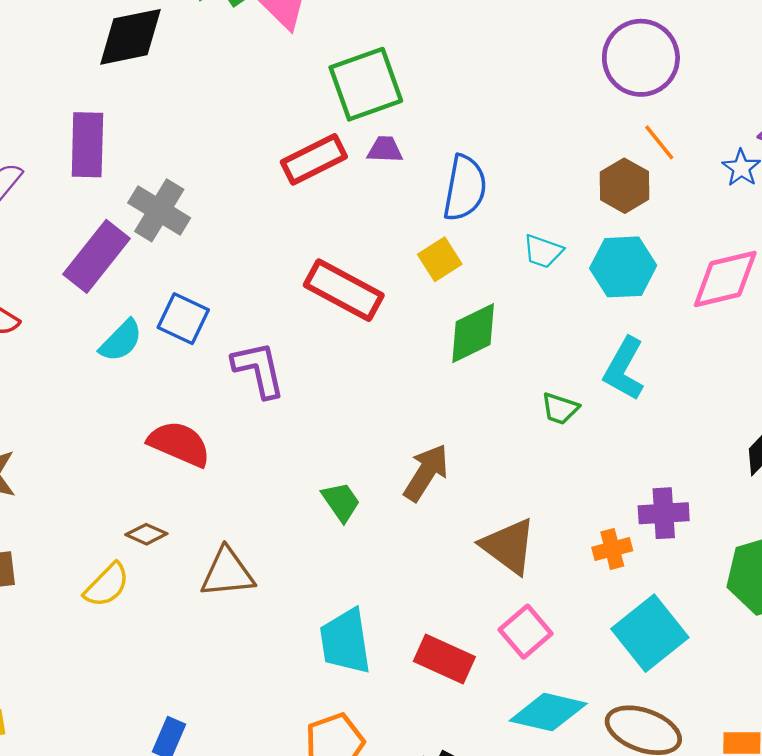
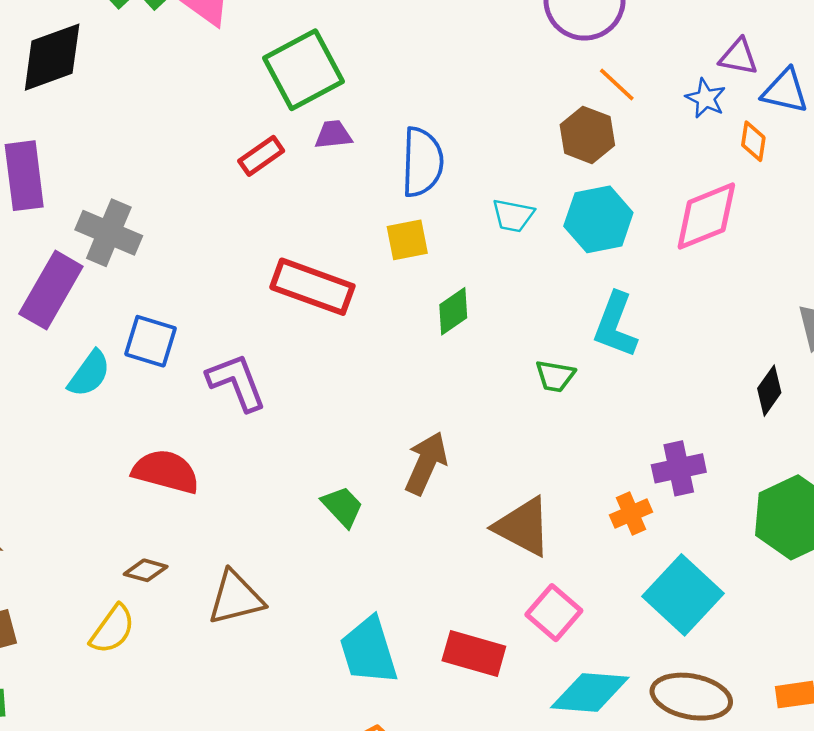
red rectangle: (314, 159) -> (261, 156), size x0.7
yellow square: (440, 259) -> (407, 240), turned 30
green diamond: (473, 333) -> (453, 311), size x0.7

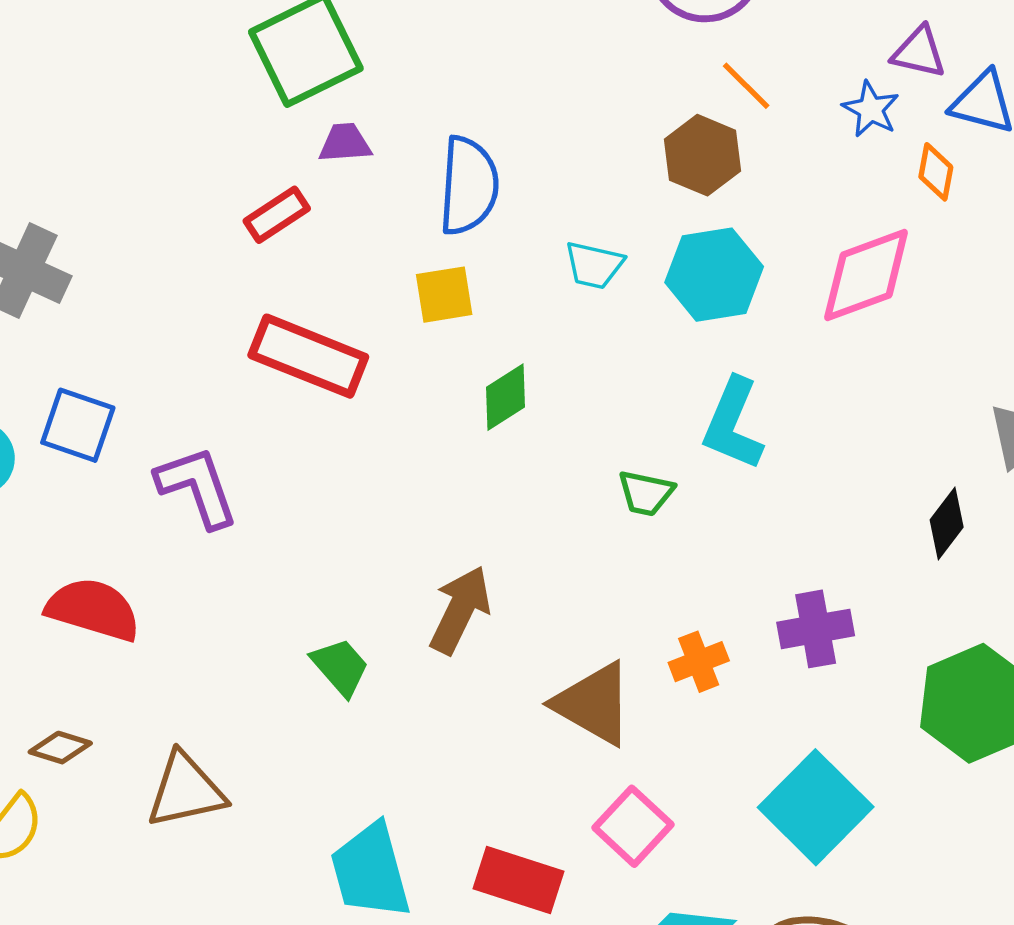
red rectangle: (261, 156) -> (277, 215), moved
orange cross: (631, 514) -> (699, 662), moved

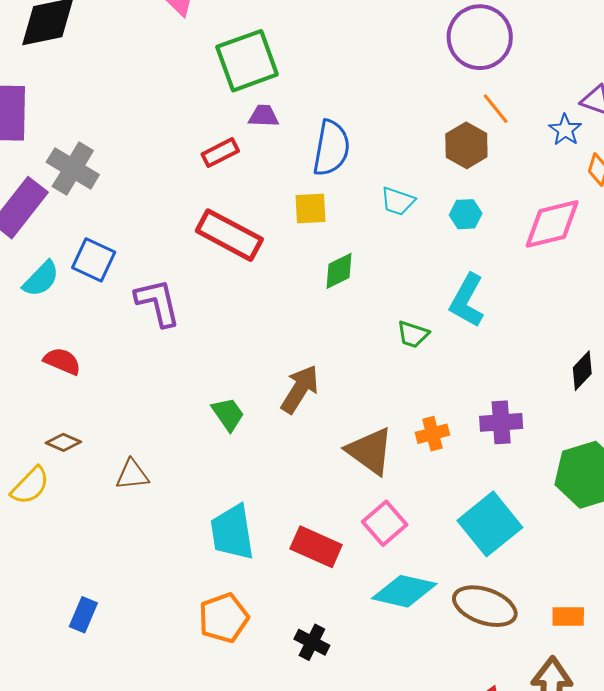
cyan hexagon: (714, 275) -> (466, 214), size x0.6
red semicircle: (93, 609) -> (62, 361), moved, size x0.7
brown triangle: (186, 790) -> (132, 475), size x0.7

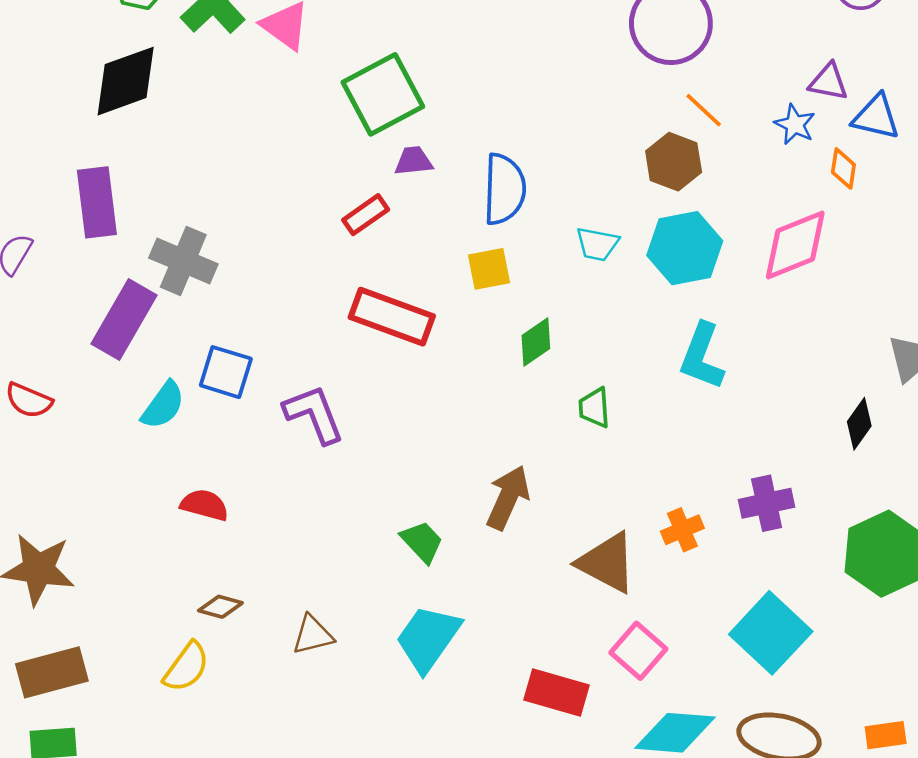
cyan hexagon: (466, 214) -> (685, 248), size x1.8
green trapezoid: (413, 334) -> (594, 408), moved, turned 76
cyan trapezoid: (232, 532) -> (428, 638), moved, turned 52

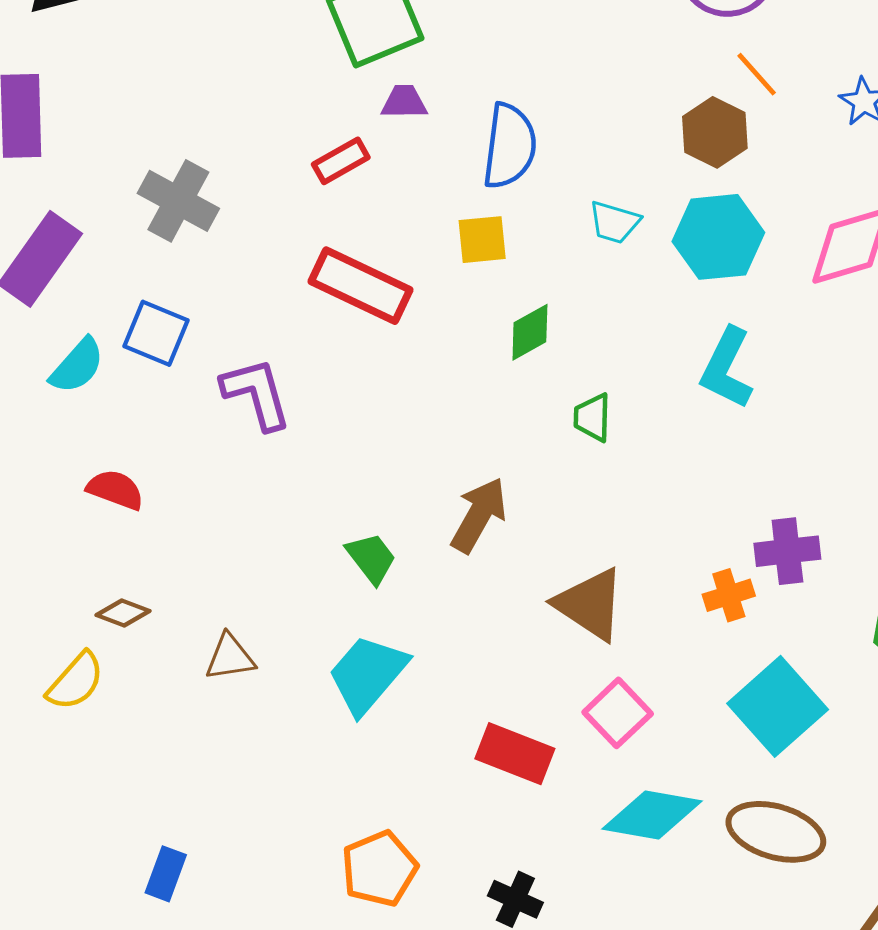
gray cross: (183, 261) -> (178, 201), moved
orange cross: (682, 530) -> (729, 595), moved

